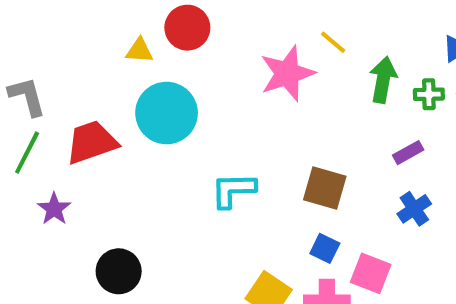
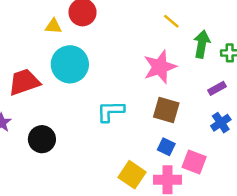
pink star: (287, 73) -> (160, 67), moved
black circle: (119, 271) -> (42, 139), moved

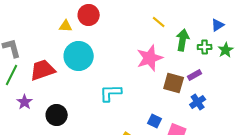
brown square: (166, 110) -> (174, 83), moved

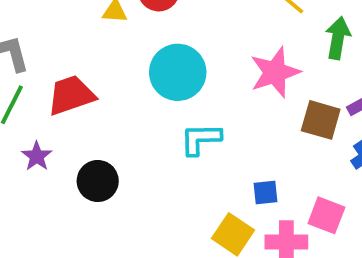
cyan circle: (79, 56) -> (178, 72), moved
blue square: (155, 121) -> (265, 192), moved, turned -32

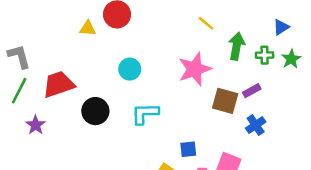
cyan circle: (178, 72) -> (130, 69), size x0.6
black circle: (98, 181) -> (95, 111), moved

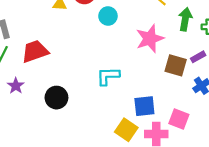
cyan circle: (130, 69) -> (108, 16), moved
black circle: (95, 111) -> (56, 98), moved
blue square: (188, 149) -> (144, 106), size x1.5

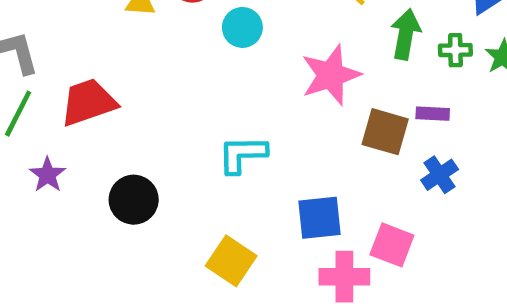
purple rectangle: (198, 57) -> (433, 114), turned 32
yellow square: (126, 130) -> (231, 261), moved

